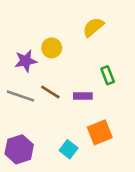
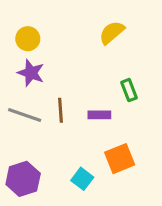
yellow circle: (52, 48) -> (28, 39), moved
purple star: (26, 61) -> (31, 73), turned 30
brown line: (50, 92) -> (60, 110), turned 54

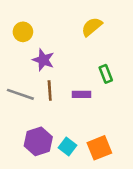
purple star: (31, 73) -> (43, 60), moved
orange square: (120, 159) -> (99, 148), moved
purple hexagon: (23, 179) -> (38, 141), moved

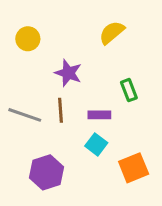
purple star: (43, 60) -> (68, 73), moved
cyan square: (68, 147) -> (96, 144), moved
orange square: (99, 148) -> (134, 168), moved

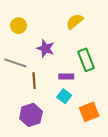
green rectangle: (129, 90) -> (86, 60), size x1.5
brown line: (60, 110) -> (34, 81), moved
gray line: (25, 115) -> (15, 63), moved

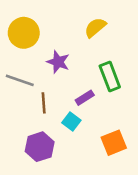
yellow circle: (18, 26) -> (24, 33), size x1.5
purple rectangle: (66, 76) -> (85, 98), turned -32
cyan square: (64, 96) -> (71, 122), moved

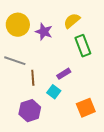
purple star: (58, 62) -> (44, 32), moved
green rectangle: (110, 76) -> (83, 46), moved

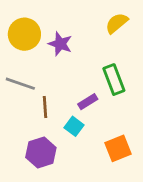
yellow semicircle: (72, 21) -> (117, 23), moved
green rectangle: (83, 46) -> (114, 80), moved

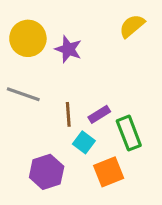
green rectangle: (114, 80) -> (129, 133), moved
brown line: (45, 107) -> (68, 114), moved
orange square: (118, 148) -> (109, 172), moved

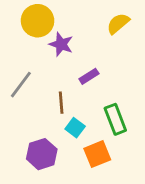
yellow circle: (28, 38) -> (38, 21), moved
gray line: (23, 94) -> (21, 85), turned -72
purple rectangle: (99, 114) -> (89, 76), moved

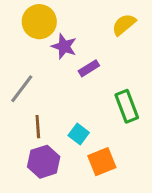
purple rectangle: (89, 76) -> (89, 68), moved
brown line: (61, 103) -> (38, 127), moved
green rectangle: (115, 119) -> (127, 106), moved

